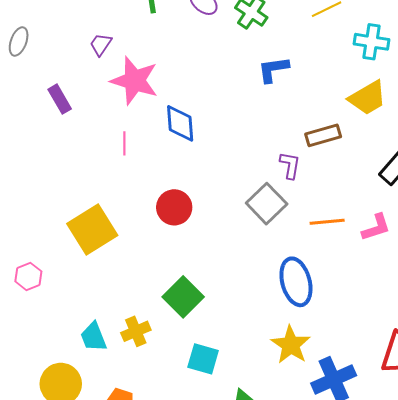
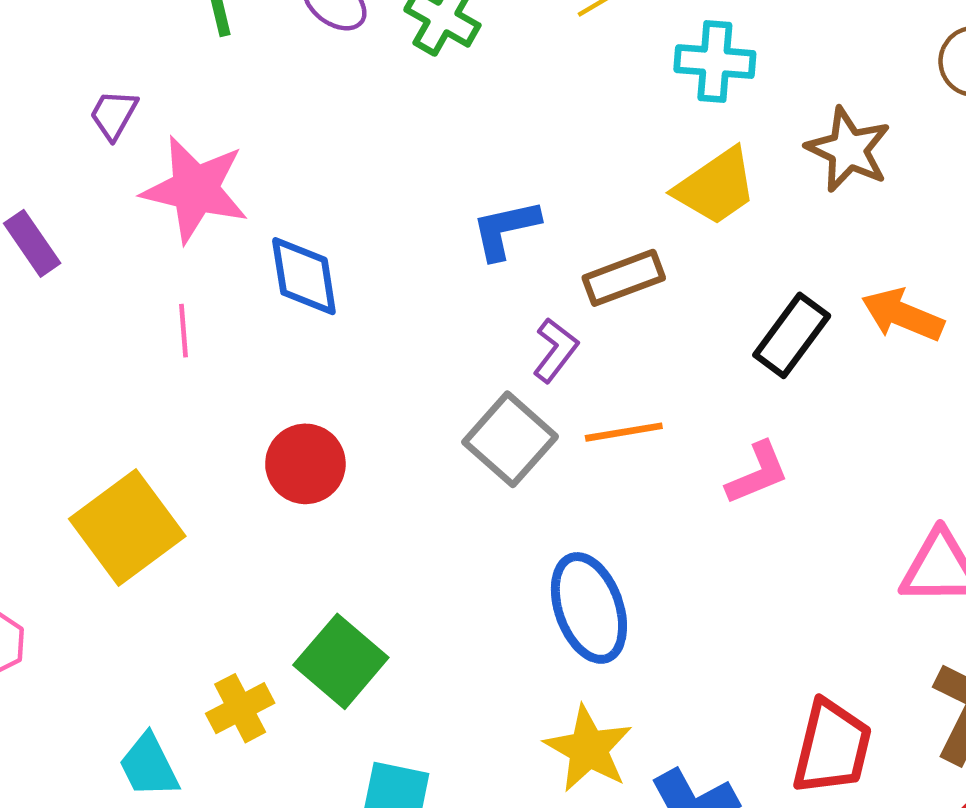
blue L-shape: (273, 69) -> (505, 229), moved
purple L-shape: (290, 165) -> (555, 350), turned 32
orange line: (327, 222) -> (624, 432), moved
yellow cross: (136, 331) -> (240, 708), moved

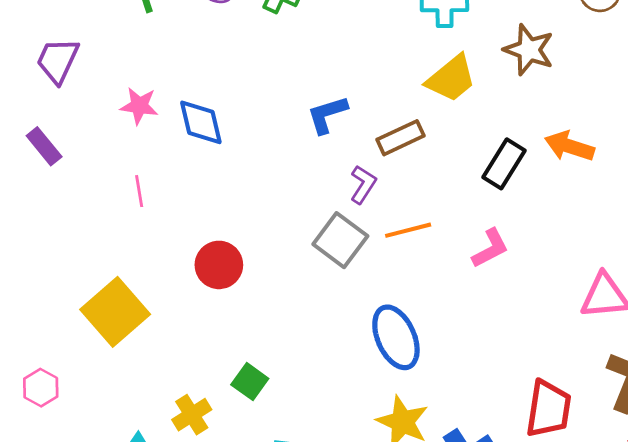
purple trapezoid: (114, 115) -> (58, 61), moved, size x1.5
pink star: (195, 189) -> (139, 106), size x0.6
blue diamond: (304, 276) -> (201, 122), moved
green square: (341, 661) -> (250, 382), size x0.7

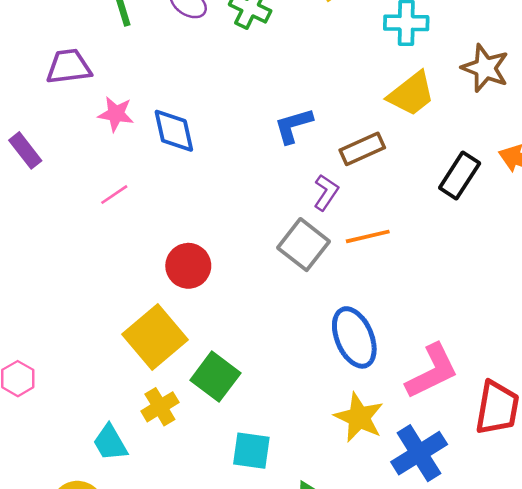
purple trapezoid: (58, 61) -> (69, 67), moved, turned 57
pink line: (139, 191) -> (114, 195), turned 64
pink L-shape: (490, 248) -> (432, 371), moved, size x1.5
yellow square: (115, 312) -> (155, 337), moved
green square: (250, 382) -> (215, 377), size x1.4

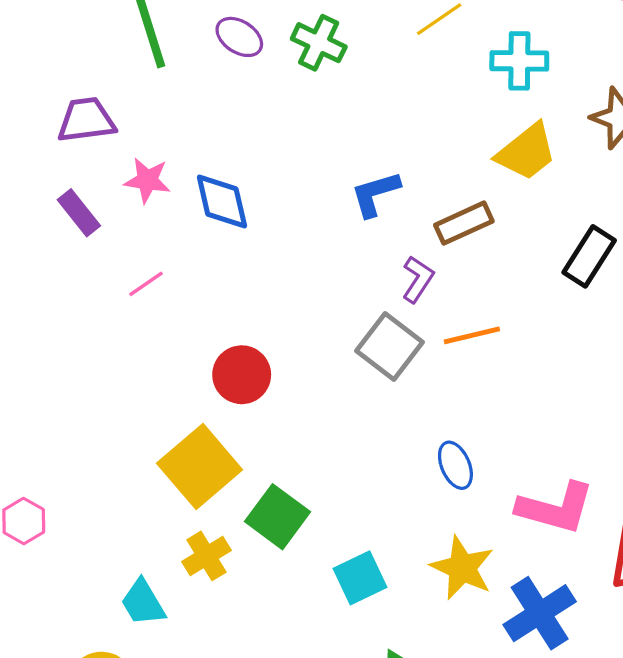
purple rectangle: (25, 150) -> (79, 213), moved
blue ellipse: (354, 337) -> (455, 465), size x0.6
pink L-shape: (432, 371) -> (556, 508), turned 42
cyan square: (251, 451) -> (360, 578), moved, turned -33

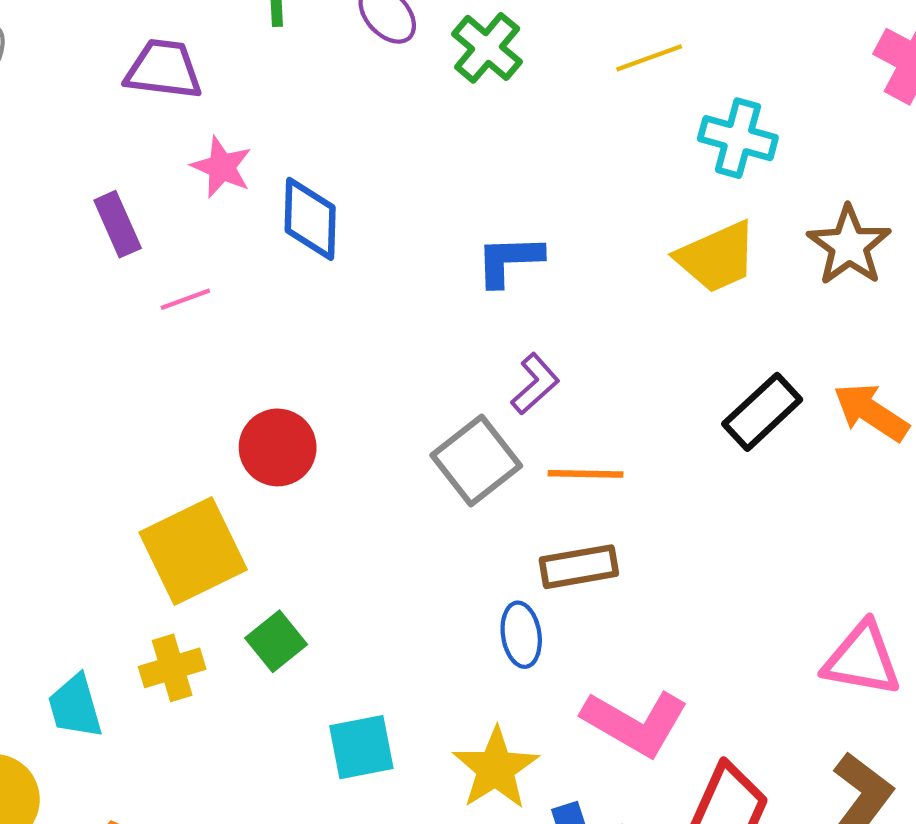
purple rectangle: (79, 213) -> (118, 224), moved
brown rectangle: (464, 223) -> (579, 567), moved
green square: (278, 517) -> (276, 641), size x0.7

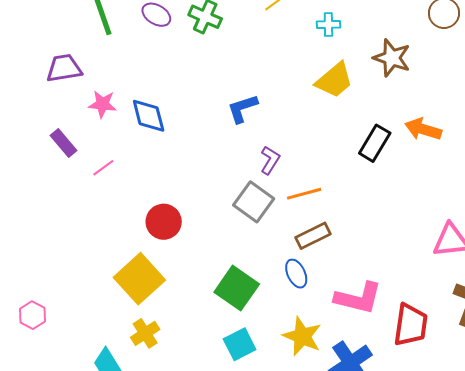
cyan cross: (738, 138) -> (328, 25), size x0.7
green square: (276, 641) -> (237, 288), moved, size x1.6

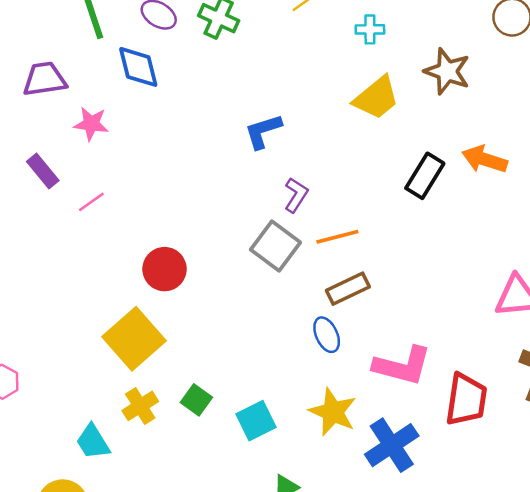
blue diamond: (149, 116) -> (138, 67), moved
green square: (237, 288) -> (196, 400), moved, size x0.6

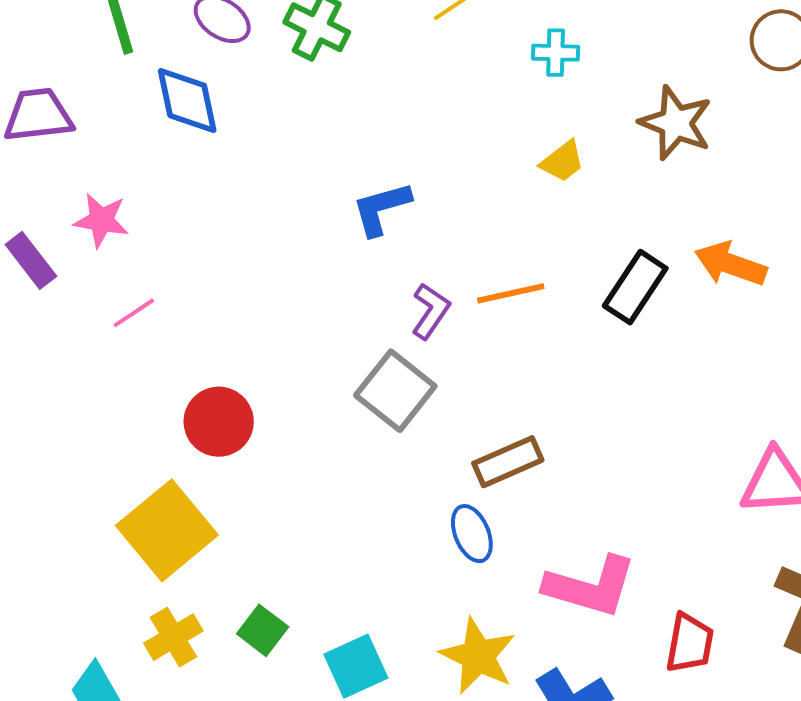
yellow trapezoid: (376, 98) -> (562, 161), size x0.6
pink star: (91, 124) -> (101, 220), moved
pink line: (91, 202) -> (134, 313), moved
orange line: (337, 237) -> (511, 293), moved
red trapezoid: (466, 400) -> (690, 643), size x0.7

